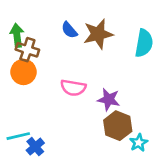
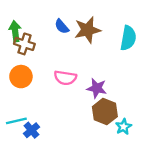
orange circle: (23, 72) -> (21, 77), moved

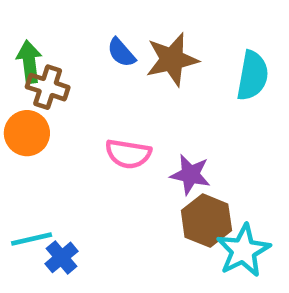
orange circle: (21, 77) -> (27, 133), moved
cyan star: (124, 127) -> (243, 251), size x1.6

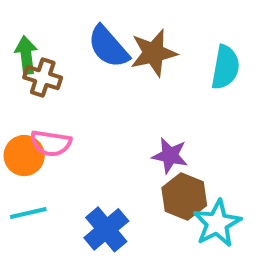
blue semicircle: (121, 53) -> (108, 47), size x1.6
orange circle: (27, 133) -> (24, 156), moved
pink semicircle: (128, 154) -> (51, 143), moved
blue cross: (61, 257) -> (106, 229), moved, size x1.5

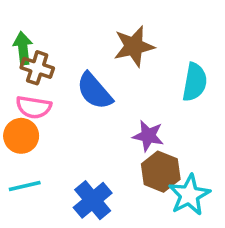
blue semicircle: (108, 47) -> (94, 91), moved
cyan semicircle: (225, 67) -> (195, 82), moved
pink semicircle: (51, 143) -> (34, 107), moved

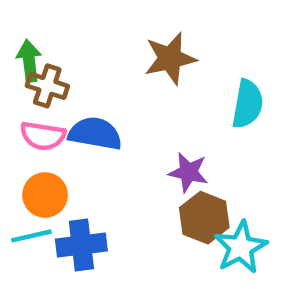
blue semicircle: (94, 91) -> (95, 134), moved, turned 141
orange circle: (21, 136) -> (45, 195), moved
blue cross: (93, 200) -> (81, 245), moved, turned 33

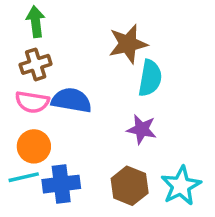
green arrow: (29, 61) -> (36, 22), moved
brown cross: (47, 86) -> (36, 64), turned -36
cyan semicircle: (247, 104) -> (150, 78), moved
brown hexagon: (204, 218) -> (130, 186), moved

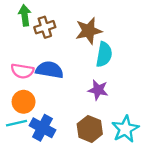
brown cross: (36, 64) -> (45, 27), moved
blue cross: (61, 184) -> (42, 128), turned 35

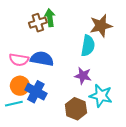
green arrow: (25, 15) -> (50, 18), moved
brown star: (89, 31) -> (101, 26), moved
blue cross: (42, 128) -> (36, 92), moved
cyan star: (125, 129) -> (101, 96), moved, turned -30

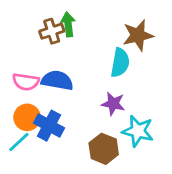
cyan line: (14, 104) -> (19, 142), turned -30

